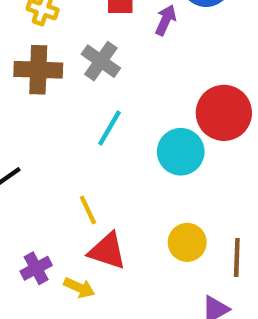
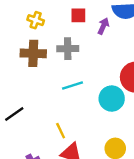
gray cross: (101, 61) -> (68, 49), turned -36
cyan line: (109, 128) -> (72, 85), turned 42

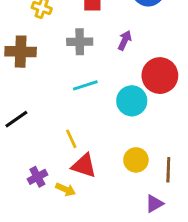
purple arrow: (103, 26) -> (125, 40), moved
brown cross: (33, 53) -> (21, 52), moved

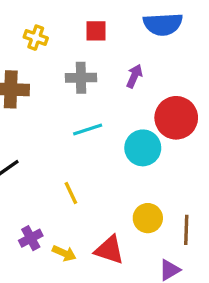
red triangle: (84, 166) -> (109, 250), moved

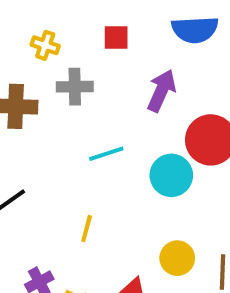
purple arrow: (134, 76) -> (161, 91), size x1.5
gray cross: (81, 78) -> (75, 87), moved
yellow line: (71, 193) -> (87, 229), turned 40

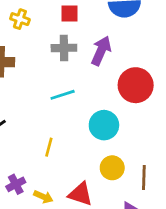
gray cross: (75, 87) -> (64, 48), moved
cyan circle: (171, 175) -> (104, 125), moved

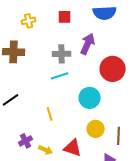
yellow cross: (20, 19) -> (29, 21), turned -32
gray cross: (64, 48) -> (62, 54), moved
yellow line: (49, 147) -> (50, 114), turned -32

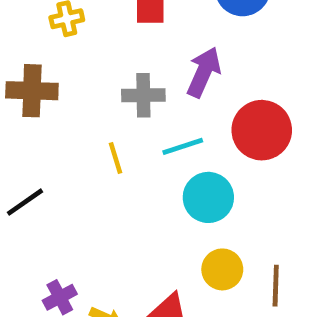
cyan line: (60, 76) -> (183, 146), moved
yellow line: (50, 114) -> (116, 158), moved

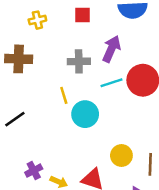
cyan line: (183, 146) -> (111, 83), moved
cyan circle: (208, 197) -> (85, 114), moved

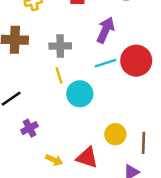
gray cross: (79, 61) -> (60, 46), moved
purple cross: (34, 171) -> (30, 128), moved

